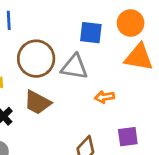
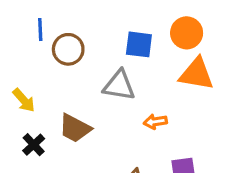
brown circle: (36, 59) -> (68, 49), moved, size x0.7

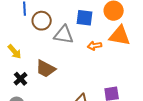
gray triangle: (119, 85) -> (64, 35), moved
orange arrow: (155, 122) -> (95, 46), moved

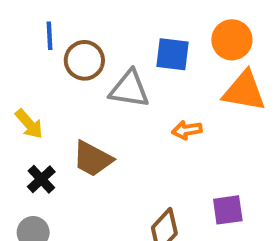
orange arrow: (95, 46) -> (187, 130), moved

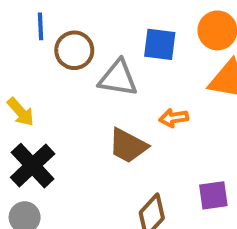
brown trapezoid: (93, 159) -> (128, 146), moved
black cross: (41, 179) -> (33, 166), size x1.6

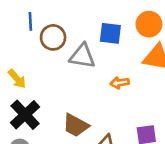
brown trapezoid: (128, 146) -> (76, 125), moved

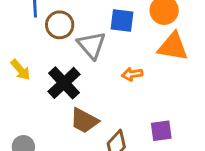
gray triangle: (82, 56) -> (92, 45), turned 40
black cross: (25, 115) -> (64, 83), moved

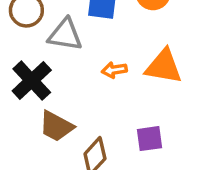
gray triangle: (92, 45) -> (65, 35), turned -40
orange triangle: (173, 47) -> (164, 66), moved

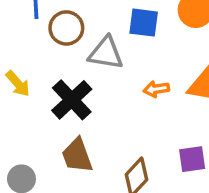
brown trapezoid: (56, 126) -> (77, 156), moved, turned 42

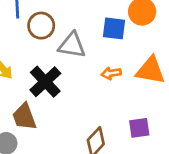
blue square: (144, 23) -> (114, 28), moved
brown trapezoid: (77, 156) -> (24, 117), moved

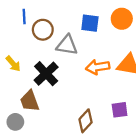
blue square: (114, 28) -> (90, 23), moved
orange arrow: (111, 73) -> (98, 67), size x1.5

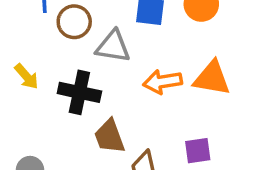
black cross: (46, 74) -> (79, 92), turned -35
brown trapezoid: (30, 101) -> (109, 137), moved

